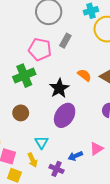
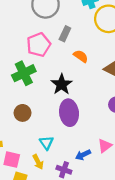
pink pentagon: (40, 49) -> (39, 45), turned -30
orange semicircle: (84, 75) -> (81, 56), moved
purple ellipse: (65, 115) -> (69, 113), turned -35

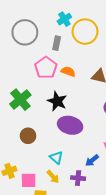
gray rectangle: (65, 34) -> (57, 43), moved
pink pentagon: (39, 45) -> (46, 68), moved
purple ellipse: (69, 113) -> (70, 125), turned -55

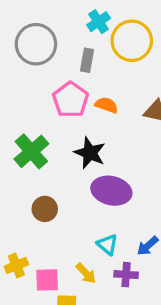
cyan triangle: (56, 157) -> (107, 245), moved

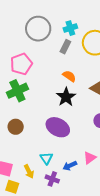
cyan cross: (99, 22) -> (70, 28), moved
pink pentagon: (71, 100) -> (21, 64), moved
black star: (90, 153) -> (66, 97), moved

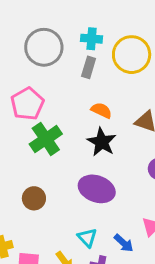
cyan cross: (70, 28) -> (92, 39), turned 32
green cross: (17, 91) -> (46, 139), moved
blue arrow: (70, 166) -> (124, 243), turned -104

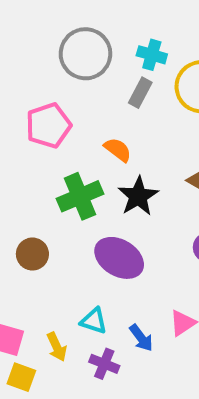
orange semicircle: (101, 110) -> (118, 150), moved
green cross: (46, 139) -> (80, 196), moved
cyan triangle: (87, 238) -> (94, 321), turned -40

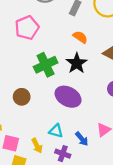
orange semicircle: (118, 150) -> (80, 37), moved

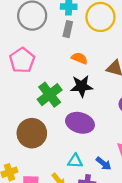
black star: (77, 63) -> (82, 86), turned -30
brown circle: (22, 97) -> (32, 133), size x1.6

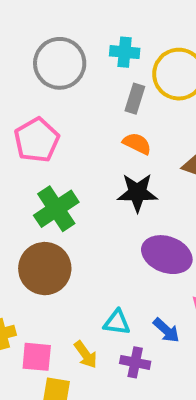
gray rectangle: (68, 29) -> (135, 99), moved
green cross: (50, 95) -> (56, 209), moved
purple ellipse: (80, 123) -> (167, 255), moved

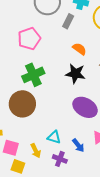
gray rectangle: (135, 99) -> (68, 21), moved

